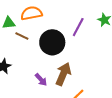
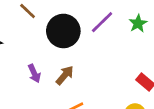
brown arrow: (63, 74) -> (65, 75), size x0.7

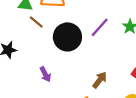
brown arrow: (65, 75) -> (100, 80), moved

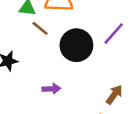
purple arrow: (45, 74) -> (51, 89), turned -64

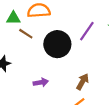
brown arrow: (114, 95) -> (83, 82), moved

